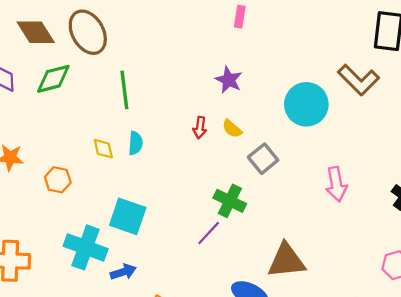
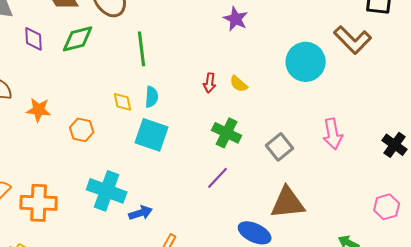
purple star: (229, 80) -> (236, 19), moved
gray square: (263, 159) -> (280, 147), moved
green cross: (230, 201) -> (227, 133), moved
cyan square: (128, 216) -> (152, 135), moved

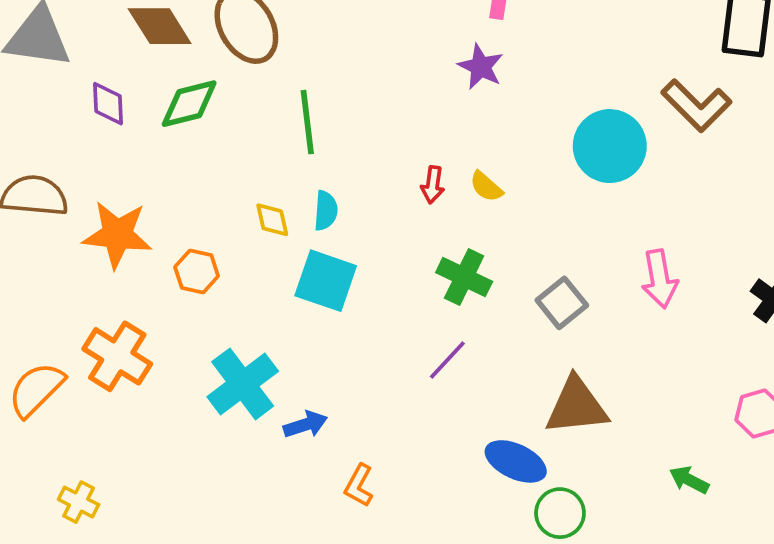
orange star: (39, 110) -> (117, 235), size x1.5
cyan cross: (107, 191) -> (243, 384), turned 33
orange cross: (39, 203) -> (117, 356), moved, turned 30

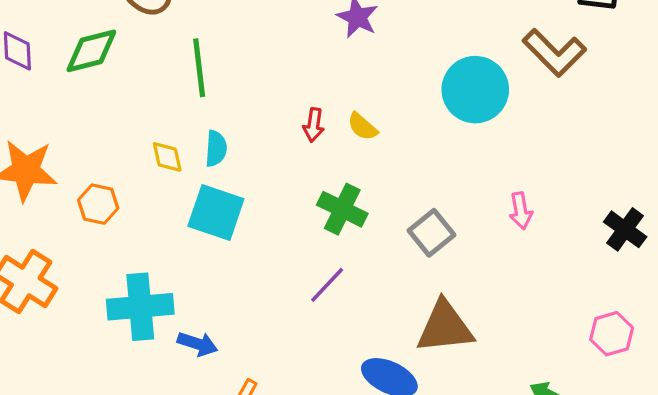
pink arrow: (660, 279) -> (521, 211), size x0.7
cyan cross: (243, 384) -> (140, 307), turned 32
blue arrow: (305, 425) -> (197, 344), turned 36

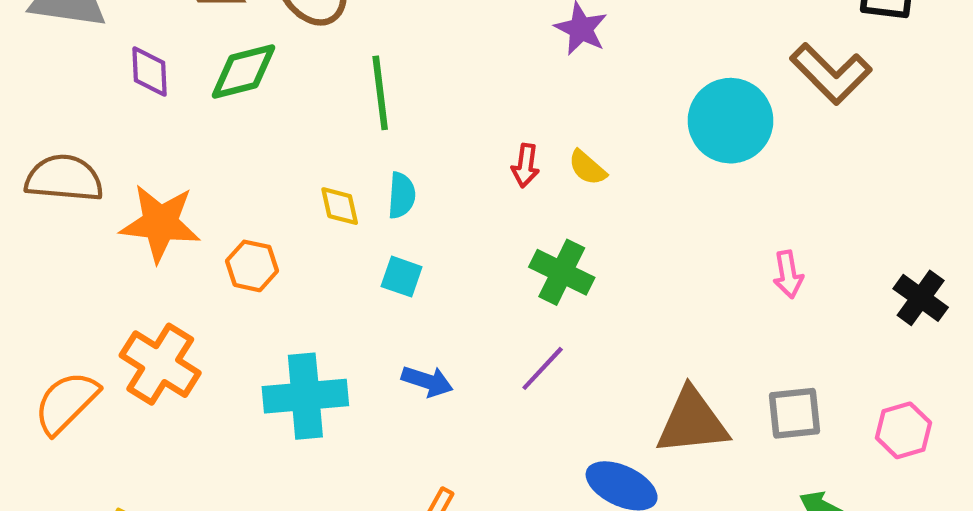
cyan square: (216, 212) -> (402, 277), size x0.6
gray square: (431, 233) -> (795, 413), moved, turned 33
blue arrow: (197, 344) -> (427, 381), moved

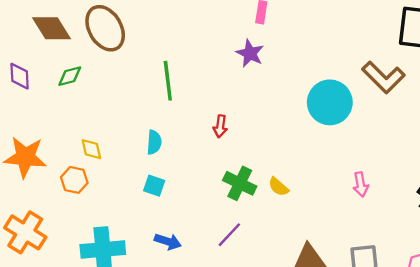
green diamond: (243, 72) -> (70, 76), size x0.7
green line: (380, 93) -> (168, 81), moved
yellow semicircle: (587, 168) -> (278, 187), moved
yellow diamond: (340, 206) -> (91, 149), moved

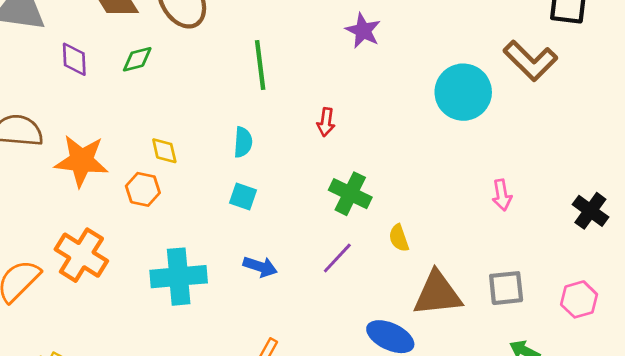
yellow semicircle: (278, 187) -> (399, 238), moved, turned 30

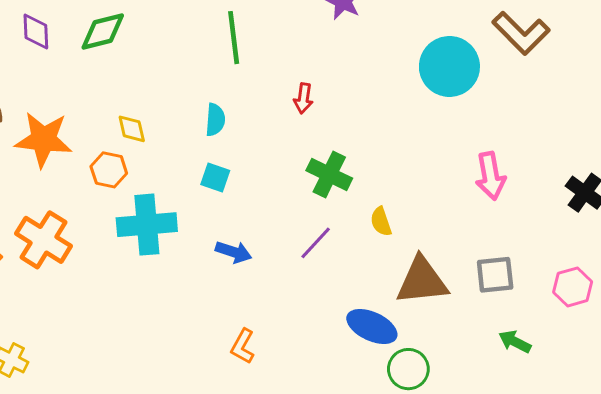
green diamond: (137, 59) -> (103, 32), size x1.4
pink arrow: (502, 195) -> (490, 176), size x1.4
cyan cross: (179, 277) -> (147, 225), moved

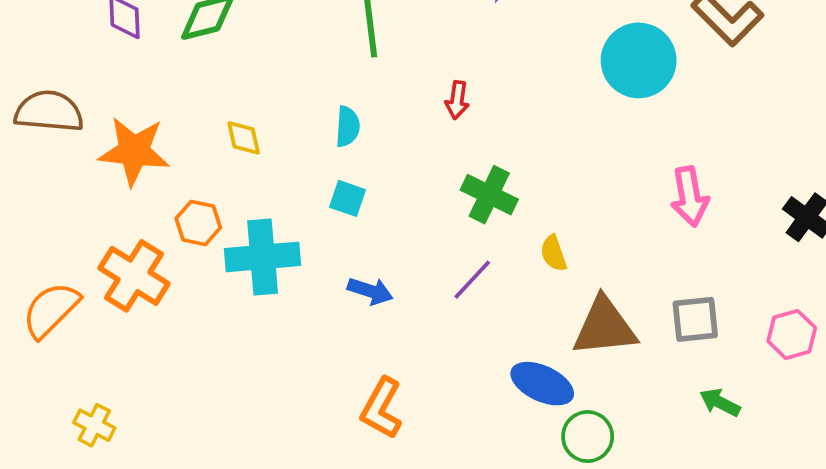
orange hexagon: (109, 170) -> (198, 223), moved
orange L-shape: (243, 346) -> (382, 408), size x1.4

